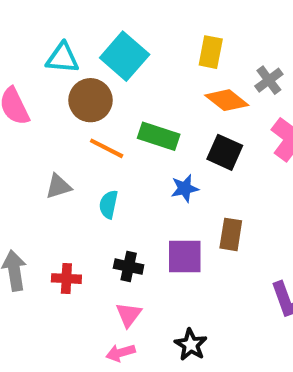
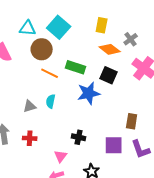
gray triangle: (58, 186) -> (30, 106), moved
blue star: (185, 188) -> (89, 93), size x1.6
brown rectangle: (231, 234) -> (132, 121), moved
purple square: (185, 256) -> (114, 145), moved
black cross: (129, 267) -> (79, 137), moved

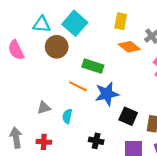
orange line: (50, 73) -> (78, 86), moved
black square: (109, 75) -> (128, 116), moved
cyan semicircle: (51, 101) -> (67, 116), moved

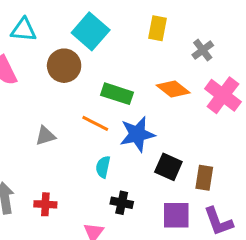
cyan triangle: (42, 24) -> (24, 30), moved
orange diamond: (129, 47) -> (173, 89), moved
gray triangle: (44, 108) -> (45, 136), moved
cyan semicircle: (67, 116) -> (103, 167), moved

